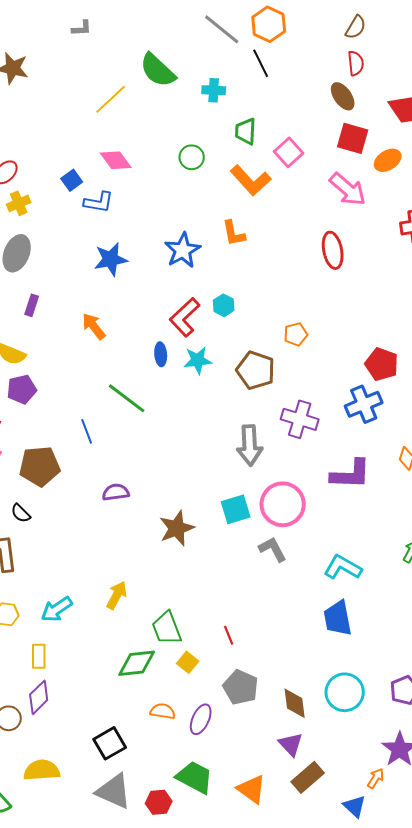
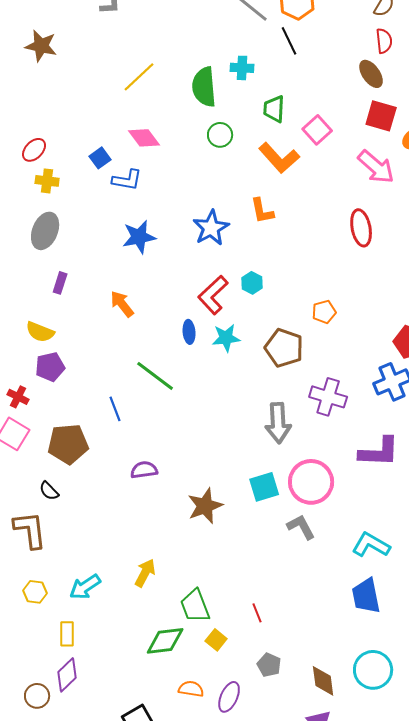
green semicircle: (158, 70) -> (204, 87), moved, turned 42
yellow cross: (19, 203) -> (47, 181), turned 30
gray pentagon: (241, 687) -> (269, 665), size x0.7

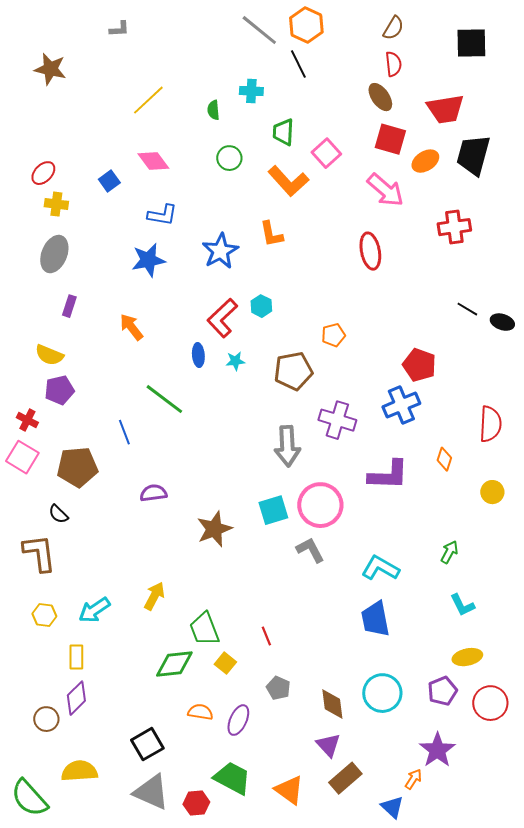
green semicircle: (204, 87) -> (213, 110), size x0.5
blue L-shape: (127, 180) -> (162, 215), moved
cyan star: (226, 338) -> (235, 361), size x0.7
brown pentagon: (284, 348) -> (293, 371), turned -30

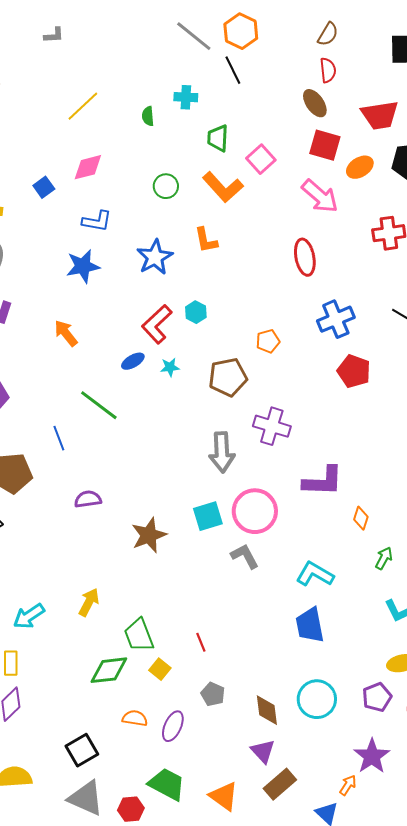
green circle: (229, 158) -> (166, 186), moved
pink diamond: (153, 161) -> (88, 167), turned -68
blue ellipse: (198, 355) -> (133, 361), turned 65
blue cross: (401, 405) -> (336, 319), moved
orange diamond: (444, 459) -> (361, 518), moved

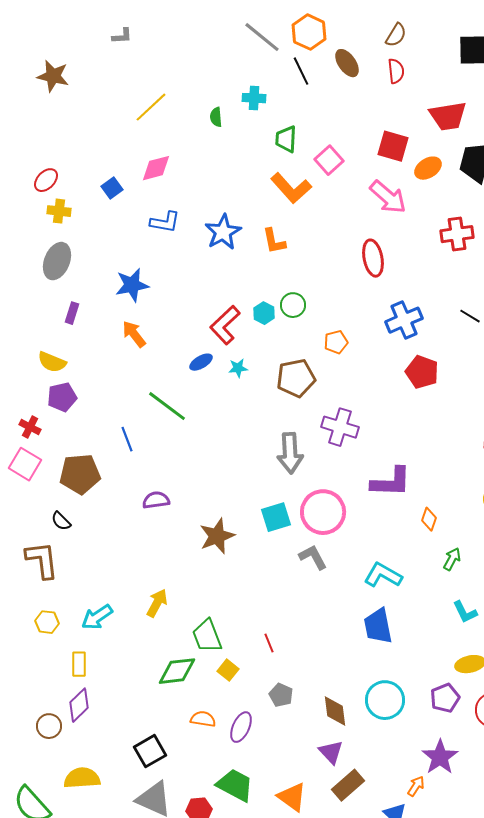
brown ellipse: (315, 103) -> (347, 63), moved
green circle: (166, 186) -> (293, 305), moved
blue star: (155, 257) -> (223, 232), moved
blue star: (83, 266) -> (132, 285), moved

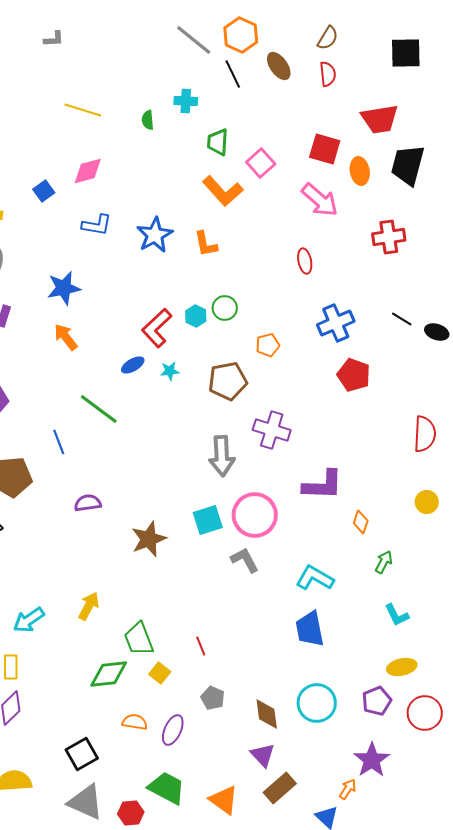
yellow line: (151, 107) -> (83, 110), turned 60
orange ellipse: (428, 168) -> (360, 171), turned -68
red ellipse: (373, 258) -> (305, 261), size x0.7

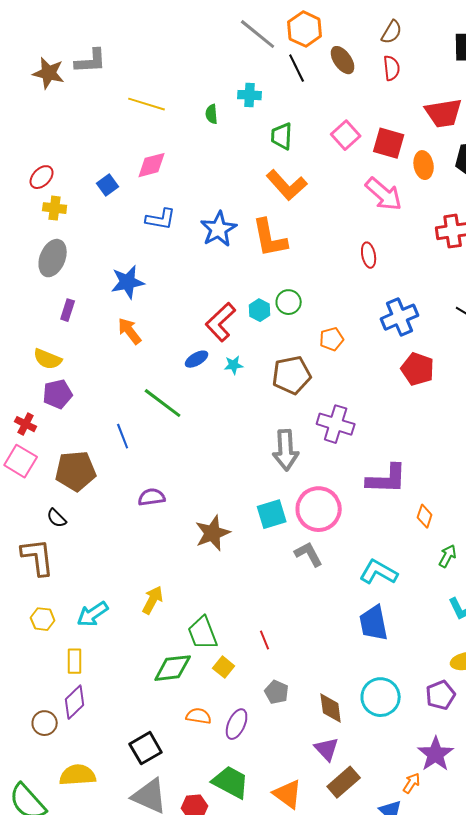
gray L-shape: (54, 39) -> (91, 61), moved, size x1.6
pink square: (261, 163) -> (346, 135), moved
orange L-shape: (206, 244) -> (270, 238), size x1.5

